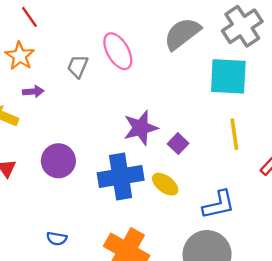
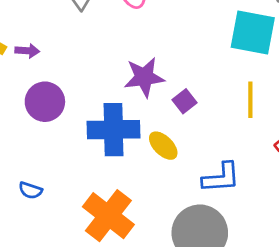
purple arrow: (33, 92) -> (27, 51), moved

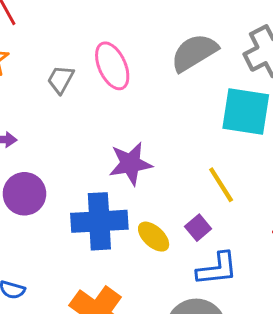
yellow line: (250, 100) -> (221, 185), moved, turned -30
purple square: (185, 101) -> (198, 228), moved

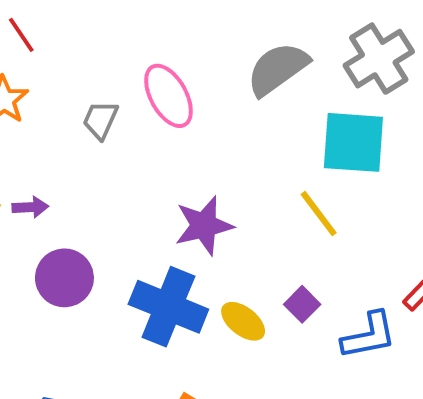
yellow line: (221, 185) -> (319, 214), moved
blue cross: (99, 221) -> (168, 307), turned 30
blue L-shape: (217, 269) -> (369, 336), moved

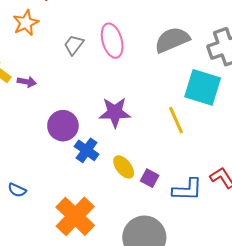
purple circle: (64, 278) -> (63, 126), moved
purple square: (302, 304) -> (150, 178), moved, turned -30
blue cross: (168, 307) -> (87, 150), size x0.6

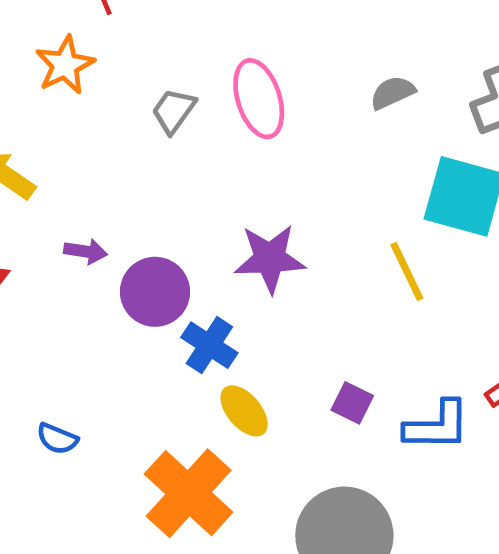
gray semicircle: (172, 40) -> (393, 93), size x0.6
purple arrow: (27, 82) -> (86, 251), moved
yellow ellipse: (124, 167) -> (244, 411), moved

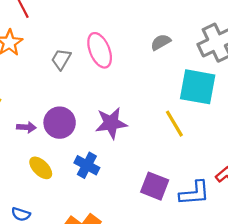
purple circle: (155, 292) -> (60, 123), moved
purple square: (352, 403) -> (155, 186), size x1.5
yellow ellipse: (244, 411) -> (41, 168), moved

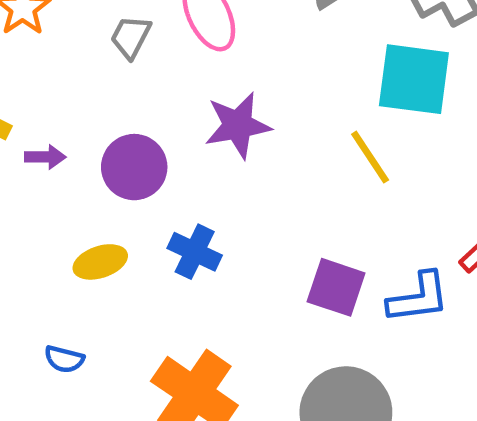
purple star: (111, 123) -> (238, 125), moved
purple arrow: (26, 127) -> (45, 157), moved
yellow ellipse: (41, 168) -> (100, 262), turned -60

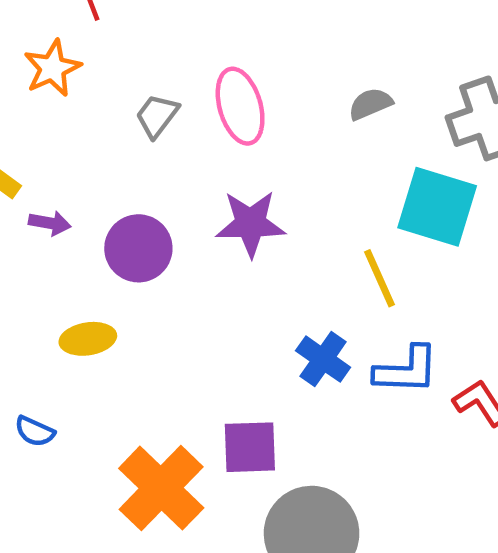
blue cross: (195, 252) -> (323, 359), moved
purple square: (336, 287) -> (250, 447), moved, turned -30
blue L-shape: (418, 298) -> (406, 370), moved

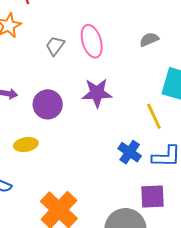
purple square: (250, 447) -> (153, 196), moved

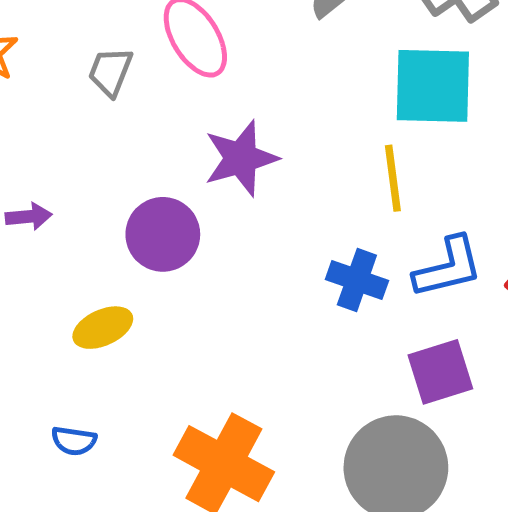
purple circle: (48, 104) -> (163, 234), moved
yellow line: (154, 116) -> (393, 178), turned 32

